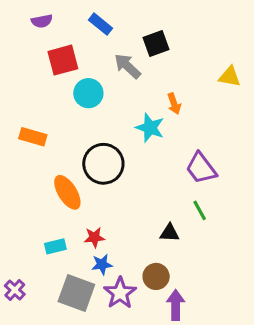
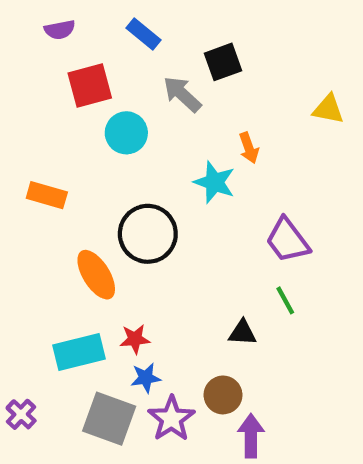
cyan rectangle: (55, 246) -> (79, 352), size x1.6

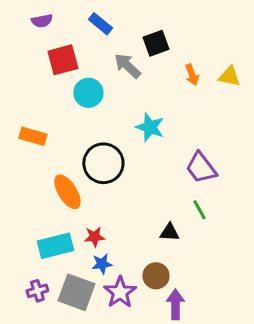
orange arrow: (249, 148) -> (192, 75), moved
purple cross: (21, 414) -> (37, 291), moved, turned 30

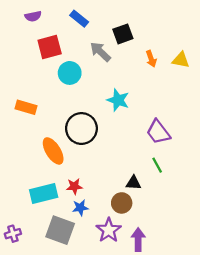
brown circle: (156, 276) -> (122, 203), moved
purple cross: (37, 291) -> (13, 234), moved
purple star: (120, 292) -> (109, 230), moved

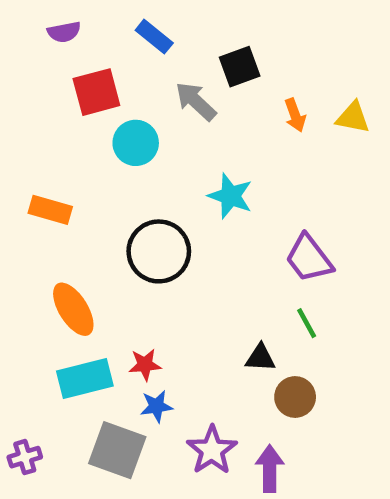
orange ellipse: (53, 151) -> (73, 309), moved
brown circle: (122, 203) -> (295, 397), moved

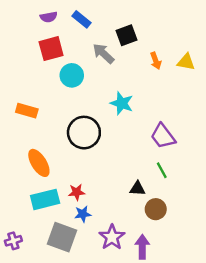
purple semicircle: (64, 32) -> (49, 17), moved

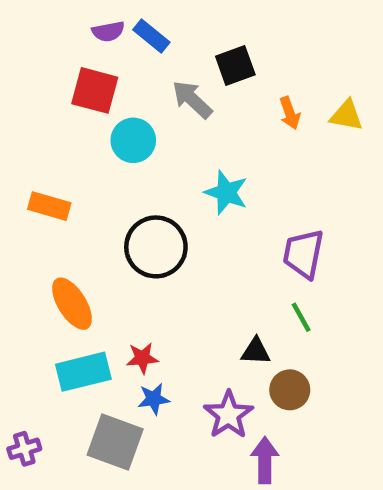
purple semicircle: (49, 17) -> (108, 31), moved
red square: (51, 49) -> (95, 90), turned 30
purple trapezoid: (163, 136) -> (303, 254), turned 48
purple star: (112, 237) -> (229, 415), moved

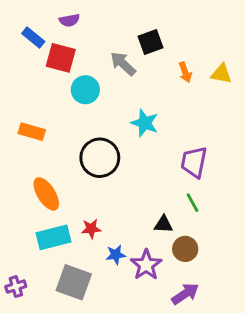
blue rectangle: (151, 36) -> (33, 38), moved
blue star: (154, 399) -> (116, 255), moved
purple arrow: (265, 460) -> (185, 294), moved, turned 56

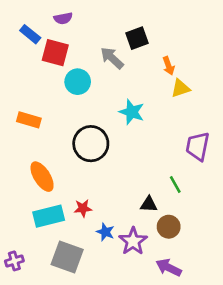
yellow triangle: (221, 74) -> (180, 88), moved, turned -30
purple trapezoid: (194, 162) -> (198, 146), moved
blue star: (116, 255) -> (105, 232), turned 30
purple arrow: (185, 294) -> (169, 268), turned -120

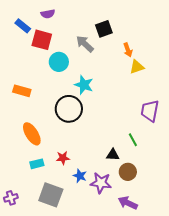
cyan star: (132, 112) -> (84, 85), moved
cyan rectangle: (49, 216) -> (37, 164), size x0.6
purple star: (133, 241) -> (101, 183), turned -30

